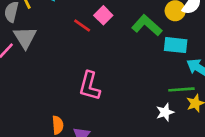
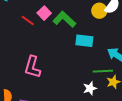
green L-shape: (147, 25) -> (64, 19), moved
cyan rectangle: (176, 45) -> (84, 41), moved

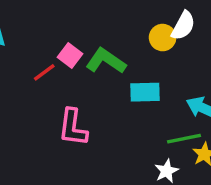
red line: (28, 21) -> (44, 72), turned -64
pink L-shape: (32, 67) -> (73, 127), moved

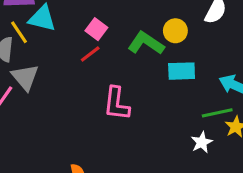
yellow circle: (163, 38) -> (175, 31), moved
pink square: (70, 56) -> (96, 29), moved

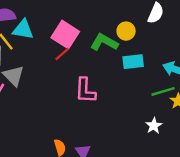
pink square: (96, 29) -> (65, 35), size x1.6
white star: (202, 142) -> (154, 126), moved

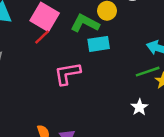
cyan rectangle: (133, 62) -> (99, 44), moved
pink L-shape: (85, 90) -> (67, 74), turned 80

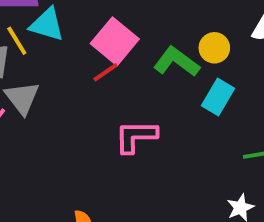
cyan rectangle: (99, 44) -> (218, 97), moved, turned -60

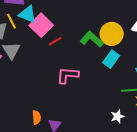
pink square: (115, 41) -> (41, 25), moved
yellow circle: (214, 48) -> (112, 34), size x1.5

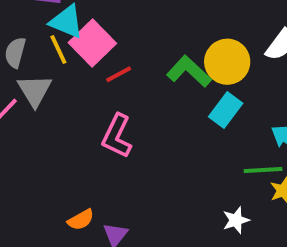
yellow line: (11, 21) -> (58, 49), moved
pink L-shape: (68, 75) -> (117, 136), moved, turned -70
orange semicircle: (37, 117) -> (81, 220), turned 64

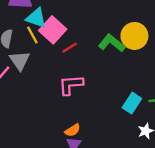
cyan rectangle: (226, 110) -> (132, 103), moved
pink L-shape: (117, 136) -> (71, 85), turned 64
orange semicircle: (81, 220) -> (73, 130), moved

